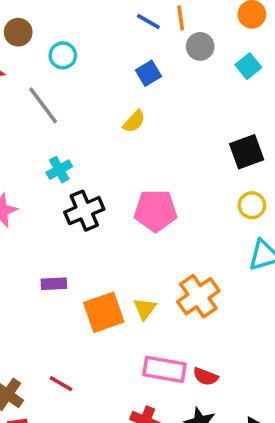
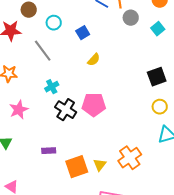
blue square: (148, 73) -> (83, 33), moved
black cross: (84, 211) -> (66, 110), turned -35
pink pentagon: (156, 211) -> (94, 105), moved

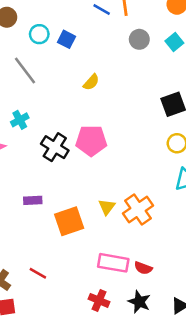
gray circle: (131, 18) -> (139, 39), moved
blue square: (83, 33) -> (67, 39), moved, turned -32
cyan cross: (52, 87) -> (20, 120), moved
yellow triangle: (100, 165) -> (107, 207), moved

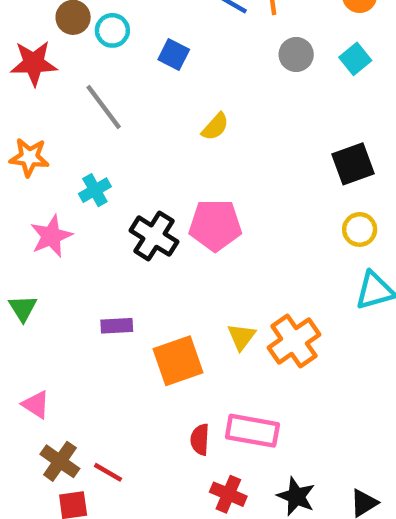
cyan circle: (39, 34) -> (112, 30), moved
red semicircle: (143, 268) -> (200, 439), moved, turned 72
red line: (38, 273) -> (108, 472), moved

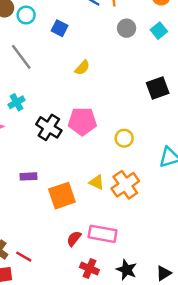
yellow circle: (360, 229) -> (124, 138), moved
yellow triangle: (241, 337) -> (97, 182), turned -42
red semicircle: (200, 439) -> (74, 239), turned 35

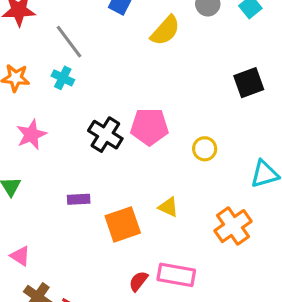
yellow semicircle: (82, 68) -> (165, 31), moved, size x1.5
cyan cross: (17, 102) -> (63, 78), moved, turned -35
orange cross: (125, 185) -> (233, 226), moved

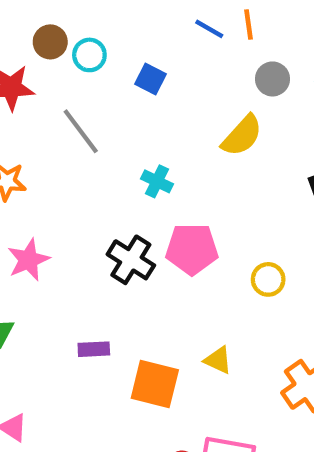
yellow semicircle: (165, 31) -> (242, 136), moved
cyan cross: (63, 78) -> (157, 181), moved
orange square: (123, 224) -> (155, 384), turned 33

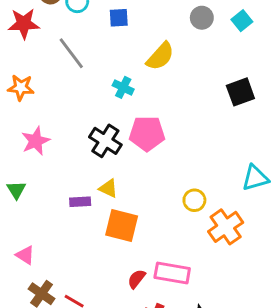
blue square: (150, 79) -> (119, 18), turned -30
yellow semicircle: (242, 136) -> (160, 56), moved
yellow circle: (268, 279) -> (194, 200), moved
yellow triangle: (218, 360) -> (108, 188), moved

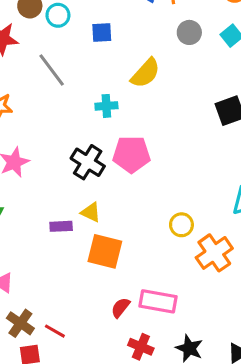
cyan cross: (123, 87) -> (106, 106), turned -30

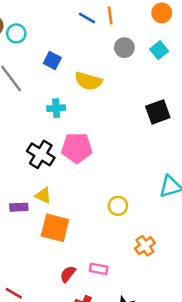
blue square: (102, 32) -> (52, 60), moved, turned 30
yellow semicircle: (146, 73) -> (88, 81), turned 64
orange cross: (214, 253) -> (145, 246), moved, size x0.7
pink rectangle: (158, 301) -> (99, 269), size x0.6

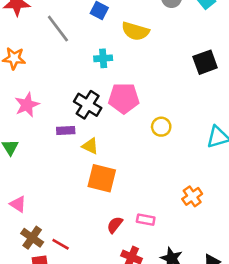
yellow circle: (118, 206) -> (161, 127), moved
purple rectangle: (19, 207) -> (66, 131), moved

